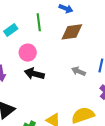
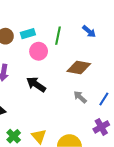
brown diamond: (72, 32) -> (79, 67), moved
pink circle: (28, 53) -> (39, 51), moved

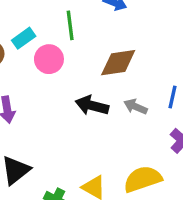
black arrow: (36, 84) -> (92, 106), moved

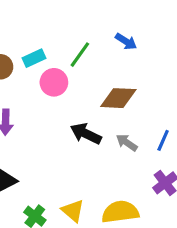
green line: (70, 25) -> (80, 55), turned 32

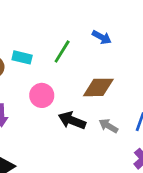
cyan rectangle: (34, 58) -> (22, 57), turned 42
pink circle: (54, 82) -> (42, 95), moved

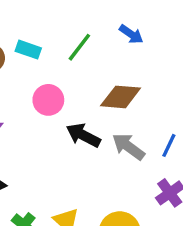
gray arrow: (108, 126) -> (128, 147), size x1.4

